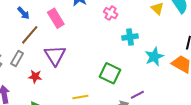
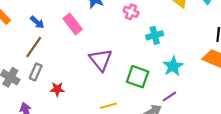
brown line: (30, 35) -> (34, 47), moved
purple triangle: (55, 55) -> (101, 60), moved
cyan star: (154, 57) -> (173, 66), moved

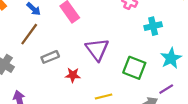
gray rectangle: (36, 72) -> (50, 57), moved, turned 42
red star: (57, 89) -> (73, 75), moved

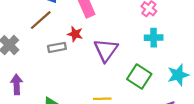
cyan cross: (153, 26) -> (154, 38), moved
red star: (73, 75) -> (75, 34), moved

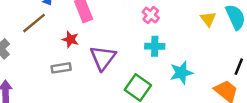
gray rectangle: (57, 47) -> (61, 68), moved
cyan star: (178, 75) -> (181, 73), moved

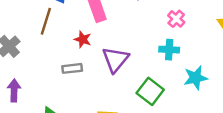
pink cross: (151, 15) -> (176, 19), moved
brown line: (34, 23) -> (46, 21), turned -35

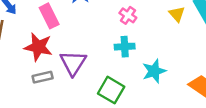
red star: (83, 39) -> (38, 47), size x1.6
gray rectangle: (72, 68) -> (43, 77), moved

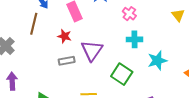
pink cross: (128, 15) -> (129, 14), moved
red star: (38, 47) -> (64, 36), size x0.6

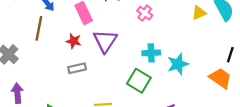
yellow triangle: (178, 15) -> (199, 13), turned 48
cyan cross: (135, 39) -> (151, 53), moved
purple triangle: (92, 50) -> (105, 41), moved

